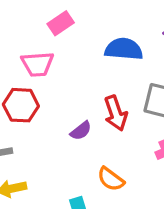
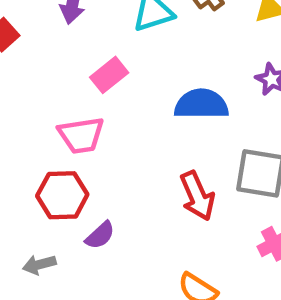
purple semicircle: (81, 131) -> (100, 235), moved

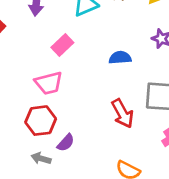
blue semicircle: (201, 104) -> (120, 58), size x0.7
gray arrow: (39, 265) -> (41, 158), moved, turned 36

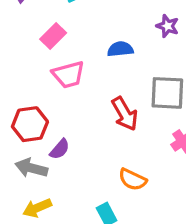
pink trapezoid: (49, 83) -> (68, 75), moved
gray arrow: (41, 158) -> (31, 168), size x1.4

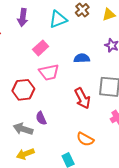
red hexagon: (30, 124) -> (23, 90), moved
purple semicircle: (60, 149) -> (41, 118), turned 112

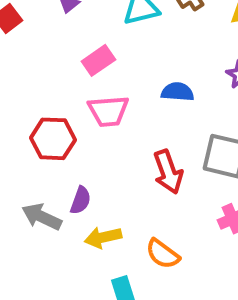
purple semicircle: (41, 118) -> (81, 200), turned -144
yellow arrow: (25, 154) -> (103, 237), moved

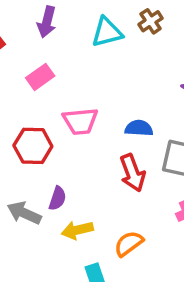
pink rectangle: (98, 60) -> (40, 77), moved
blue semicircle: (177, 92) -> (139, 128), moved
orange semicircle: (163, 254) -> (129, 244), turned 108

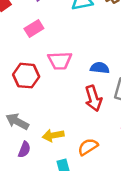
purple semicircle: (57, 198) -> (24, 150), moved

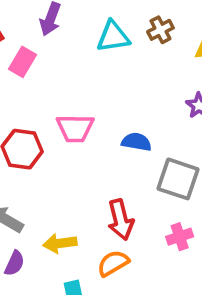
pink rectangle: (34, 28) -> (22, 62), moved, turned -30
red arrow: (93, 98) -> (121, 220), moved

